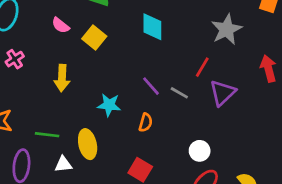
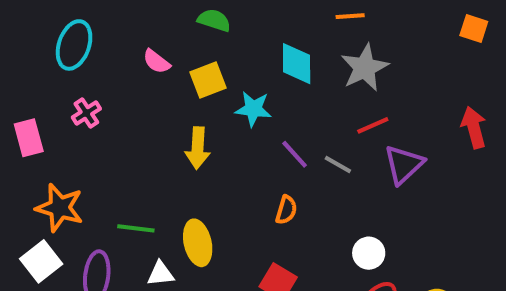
gray star: (227, 29) -> (365, 68), moved
yellow square: (94, 37) -> (208, 80), turned 30
red line: (202, 67) -> (373, 125), turned 35
yellow arrow: (62, 78) -> (198, 148), moved
cyan star: (109, 105) -> (253, 109), moved

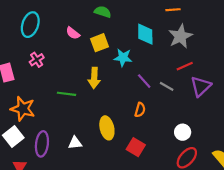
green line: (136, 228) -> (66, 94), moved
yellow ellipse: (198, 243) -> (107, 128), moved

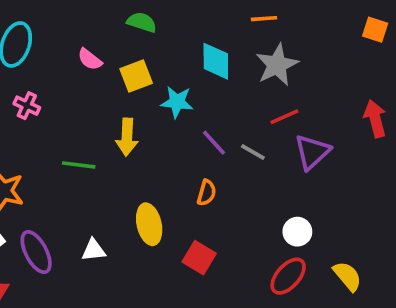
pink cross: (37, 60) -> (27, 106), turned -32
white circle: (183, 132) -> (297, 232), moved
purple ellipse: (42, 144) -> (36, 252), turned -35

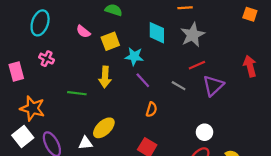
purple line: (214, 143) -> (143, 80), moved
yellow ellipse: (149, 224) -> (104, 128), moved, turned 60

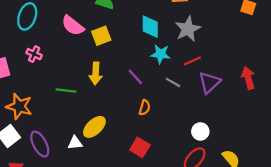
pink semicircle: (83, 32) -> (73, 26), size x1.5
cyan star: (134, 56) -> (160, 54), moved
red arrow: (250, 66) -> (248, 78), moved

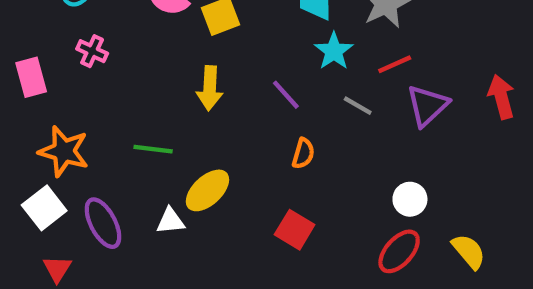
cyan star: (160, 54) -> (334, 51), turned 30
green line: (66, 90) -> (153, 149), moved

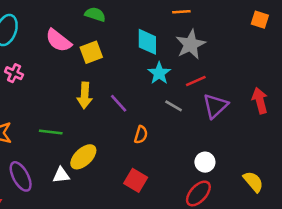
purple line: (286, 95) -> (119, 103), moved
yellow semicircle: (469, 251) -> (253, 182), moved

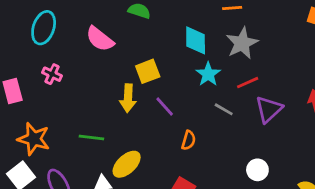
yellow square: (91, 52) -> (148, 71), moved

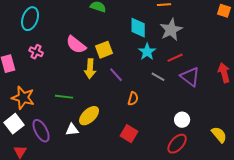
pink semicircle: (100, 39) -> (76, 45), moved
purple triangle: (269, 109) -> (190, 77), turned -40

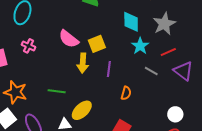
purple line: (116, 75) -> (109, 69), turned 49

